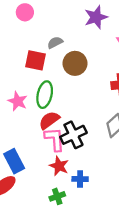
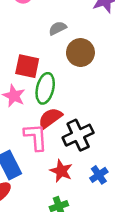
red square: (36, 60) -> (27, 66), moved
pink L-shape: (55, 139) -> (36, 137), moved
blue cross: (80, 179) -> (99, 175), moved, turned -35

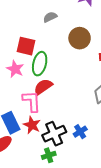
brown circle: (80, 53) -> (80, 38), moved
black cross: (78, 135) -> (54, 134), moved
red star: (61, 171) -> (32, 125), moved

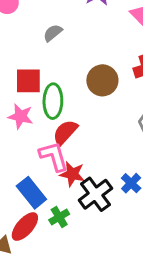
brown circle: (80, 38) -> (102, 80), moved
red star: (32, 125) -> (72, 174), moved
green cross: (49, 155) -> (59, 217), moved

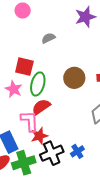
red star: (72, 174) -> (39, 136), turned 30
green cross: (59, 217) -> (24, 163), size x1.6

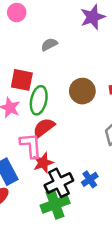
green cross: (24, 163) -> (55, 204), moved

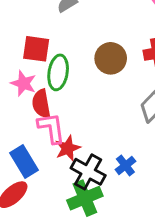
red semicircle: (44, 128) -> (41, 104), moved, turned -60
black cross: (59, 183) -> (88, 172), turned -32

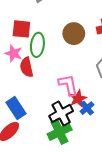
pink L-shape: (51, 128) -> (68, 85), moved
red star: (68, 148) -> (78, 99), moved
black cross: (88, 172) -> (61, 113), turned 35

